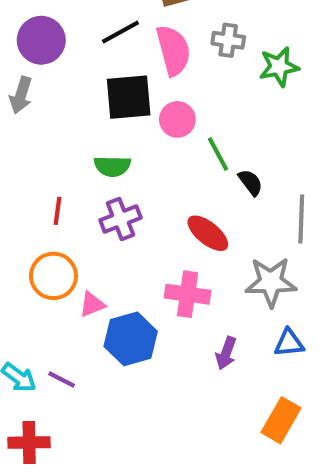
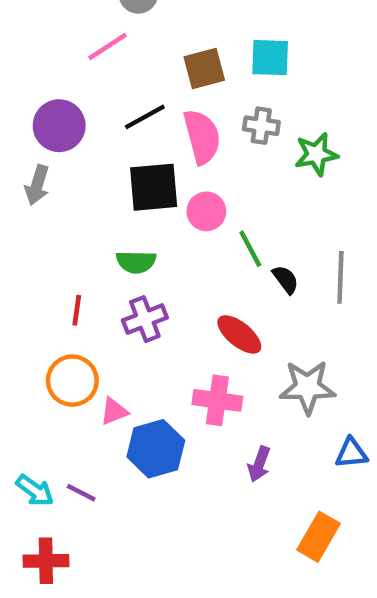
gray line: (301, 219) -> (340, 277), moved
blue triangle: (289, 343) -> (351, 453), moved

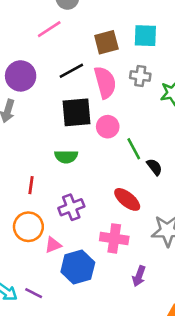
purple cross: (145, 319) -> (71, 207), moved

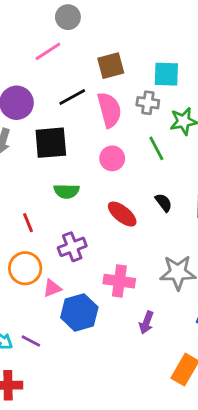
cyan square: (145, 36) -> (166, 74), moved
black square: (76, 112) -> (51, 143), moved
green line: (134, 149) -> (156, 148), moved
red line: (31, 185) -> (28, 223), turned -30
red ellipse: (127, 199) -> (122, 214), moved

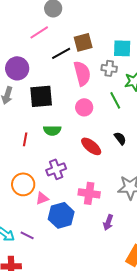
black line: (72, 97) -> (61, 53), moved
red line: (28, 223) -> (25, 139), moved, turned 32

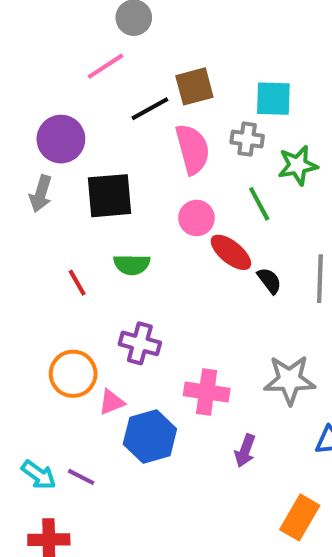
red line: (25, 139) -> (77, 283), turned -40
red ellipse: (91, 146) -> (231, 252), moved
purple cross: (56, 169) -> (140, 343), turned 36

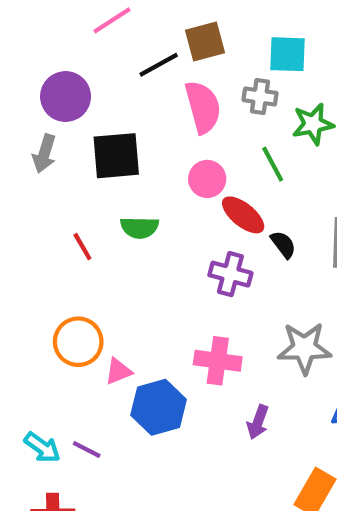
purple cross: (140, 343) -> (230, 274), moved

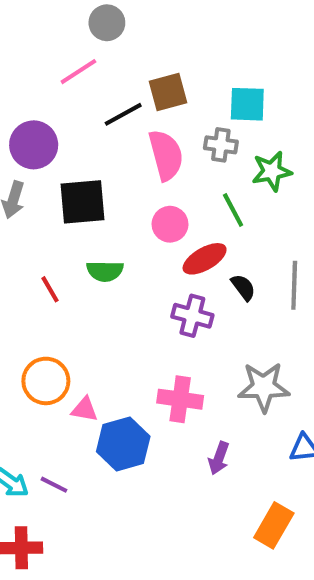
red ellipse: (243, 215) -> (205, 259), turned -69
pink triangle: (118, 371) -> (85, 409), turned 32

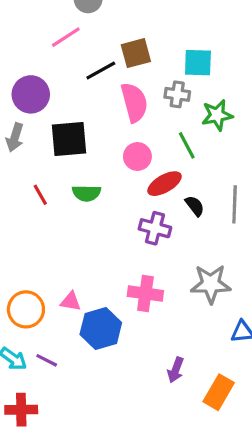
red line: (50, 289) -> (40, 195), moved
orange circle: (46, 381) -> (26, 309), moved
purple arrow: (219, 458) -> (176, 370), moved

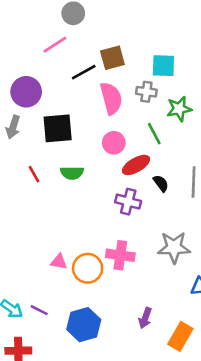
orange circle: (26, 309) -> (88, 268), moved
blue hexagon: (101, 329) -> (84, 325), moved

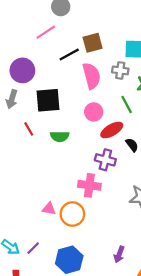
red line: (34, 174) -> (29, 129), moved
pink cross: (120, 255) -> (89, 185), moved
purple line: (39, 310) -> (33, 248), turned -72

